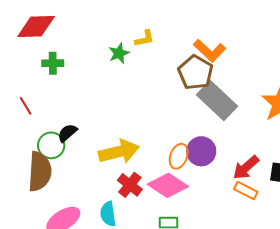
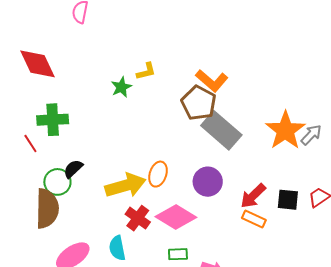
red diamond: (36, 26) -> (37, 64), turned 69
green cross: (53, 63) -> (53, 120), moved, size x1.4
orange ellipse: (179, 156) -> (158, 174), moved

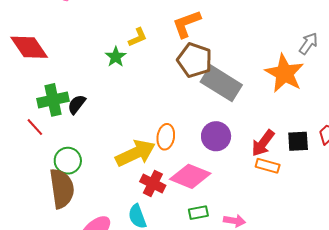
orange L-shape: (212, 81) -> (186, 24), moved, turned 128
gray arrow: (311, 135) -> (308, 44), moved
black semicircle: (73, 169) -> (77, 104), moved

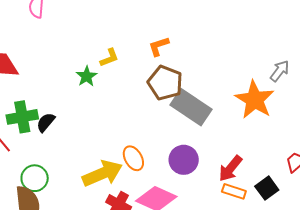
orange L-shape: (186, 24) -> (159, 46), size x0.7
orange ellipse: (166, 137) -> (133, 158), turned -40
black square: (298, 141) -> (267, 188), moved, turned -35

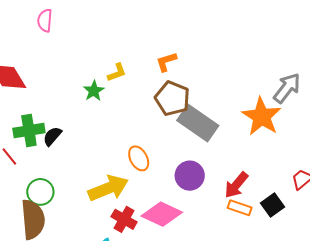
gray arrow: (280, 71) -> (287, 88), size x1.4
orange ellipse: (133, 158) -> (139, 158), moved

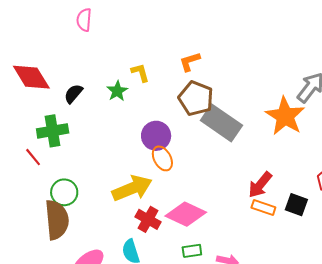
pink semicircle: (45, 20) -> (84, 20), moved
yellow L-shape: (117, 72) -> (140, 73), turned -85
black semicircle: (52, 136) -> (73, 94), moved
purple circle: (190, 176) -> (156, 136), moved
black square: (272, 205) -> (296, 205), turned -35

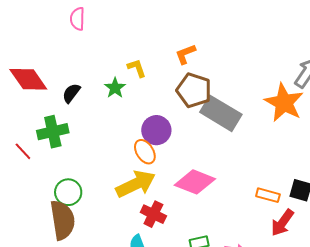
red line: (33, 157) -> (23, 151), moved
orange ellipse: (162, 158) -> (145, 152), moved
red arrow: (260, 185) -> (282, 223), moved
pink diamond: (186, 214) -> (195, 182), moved

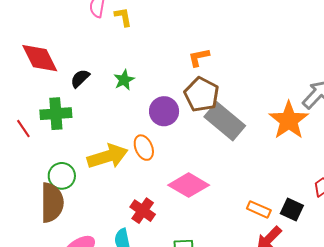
yellow L-shape: (137, 68) -> (123, 17), moved
purple circle: (156, 130) -> (164, 111), moved
yellow arrow: (136, 184) -> (107, 156), moved

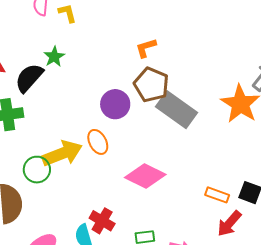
black semicircle: (80, 78) -> (29, 78), size x1.5
green star: (124, 80) -> (54, 57), moved
green circle: (62, 176) -> (37, 170), moved
red cross: (143, 211) -> (102, 221), moved

